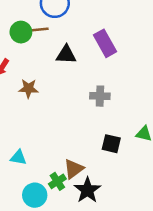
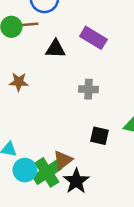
purple rectangle: (105, 43) -> (93, 38), turned -30
green cross: (57, 181) -> (47, 172), size x1.6
cyan circle: (35, 195) -> (25, 170), moved

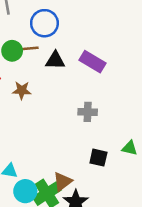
black triangle: (55, 49) -> (55, 60), moved
brown star: (19, 82) -> (22, 90), moved

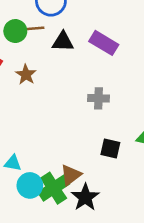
brown star: (22, 90) -> (26, 75), turned 30

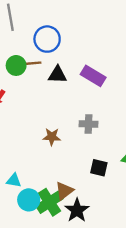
brown star: (26, 75) -> (52, 137), moved, turned -30

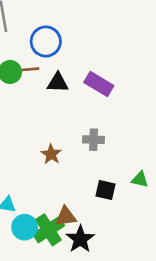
brown star: (52, 137) -> (51, 154), turned 30
brown triangle: (64, 191) -> (66, 217), turned 30

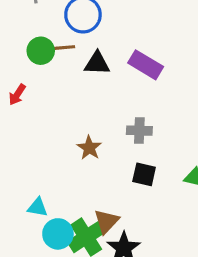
black square: (105, 190) -> (144, 174), moved
brown triangle: (66, 217) -> (106, 221), turned -40

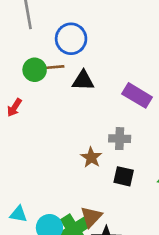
purple rectangle: (146, 65) -> (137, 95), moved
brown star: (89, 148) -> (91, 157), moved
cyan triangle: (38, 207) -> (18, 214), moved

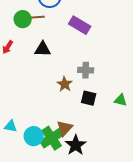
black triangle: (83, 81) -> (43, 49), moved
purple rectangle: (137, 95) -> (80, 25), moved

